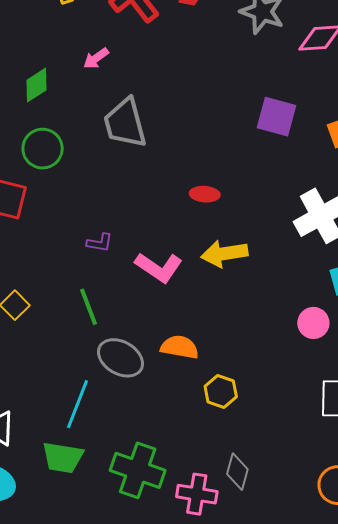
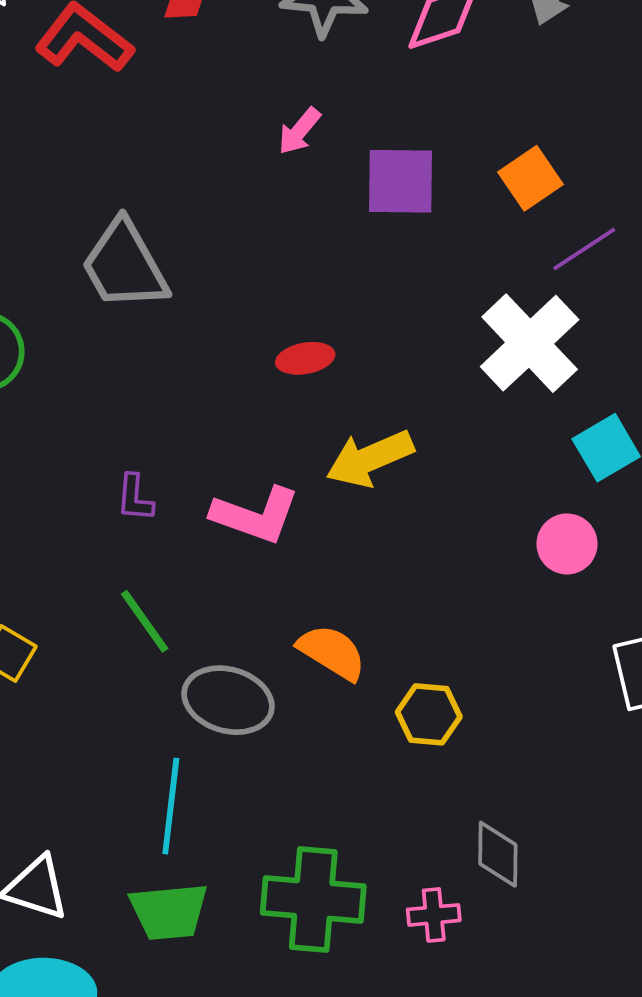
pink arrow: (96, 58) -> (299, 131), moved
purple L-shape: (100, 243) -> (135, 498), turned 100
orange semicircle: (180, 347) -> (332, 652), turned 36
pink cross: (197, 494) -> (434, 915), size x0.7

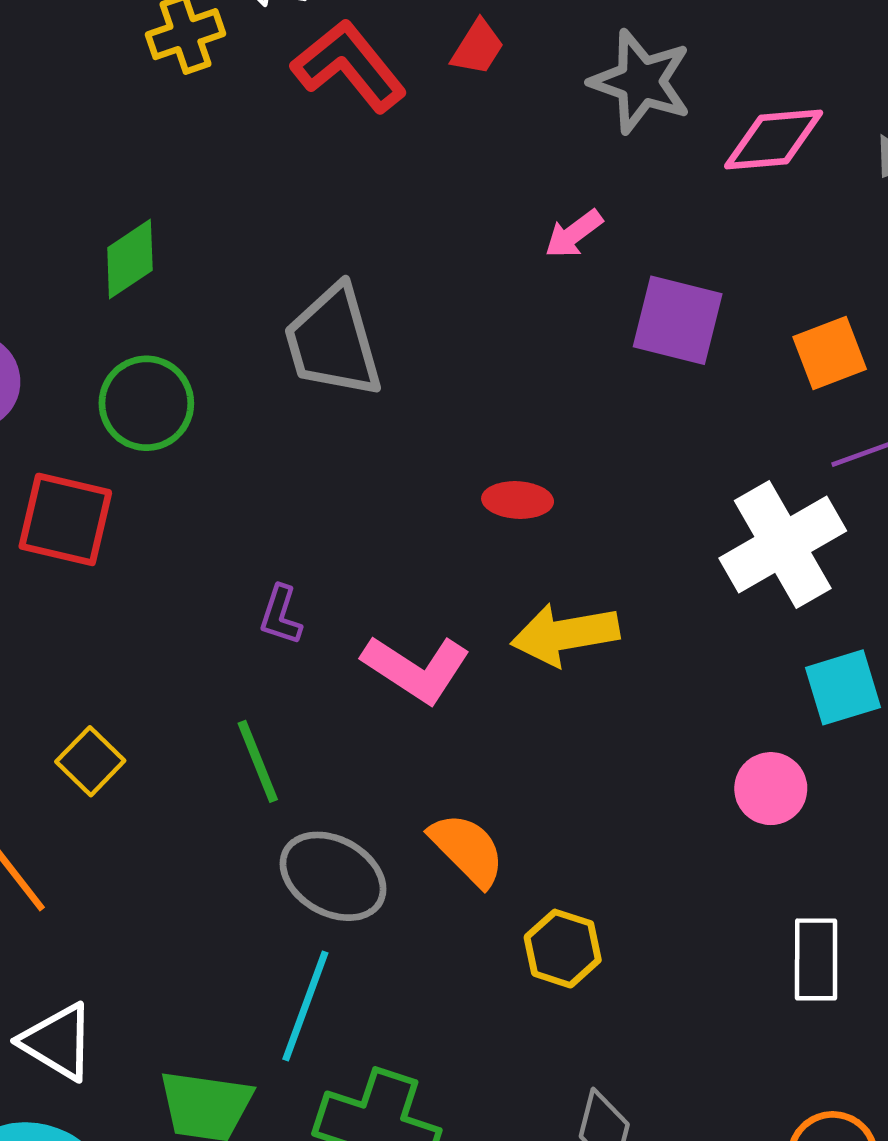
cyan line: (171, 806) -> (305, 1006), moved

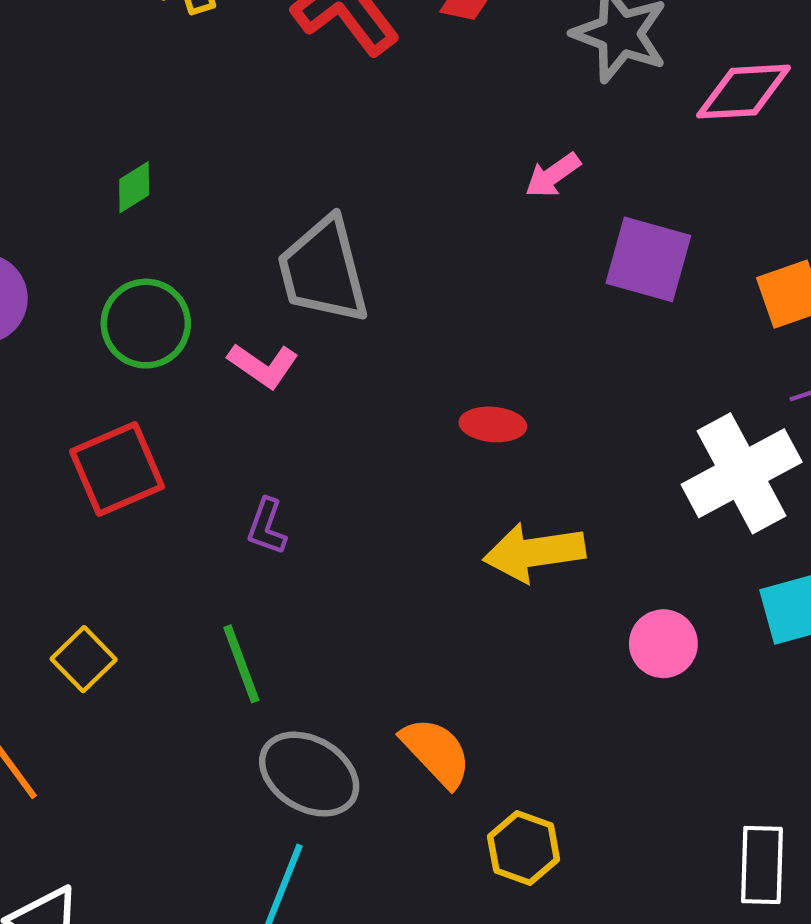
green diamond: (130, 259) -> (134, 187), size x0.7
red square: (65, 519) -> (117, 469), moved, turned -38
pink L-shape: (416, 669) -> (263, 365), moved, size x0.7
pink circle: (771, 789) -> (663, 644), moved

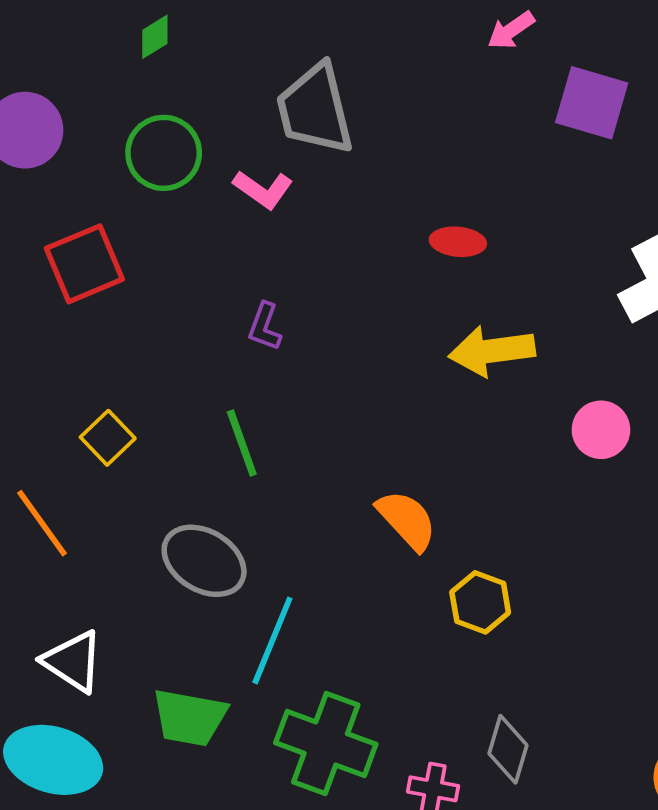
red square: (117, 469) -> (84, 264), moved
gray ellipse: (309, 774) -> (204, 561), moved

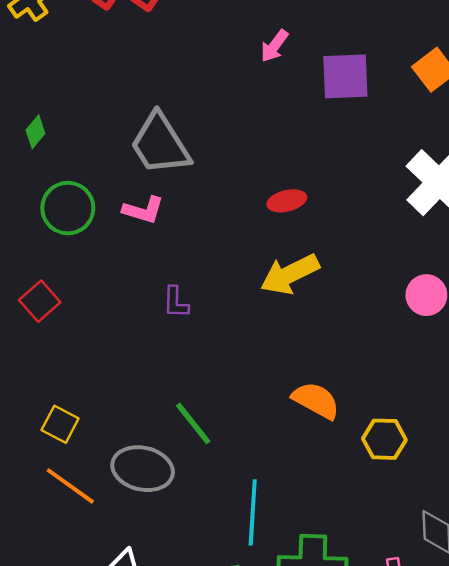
red square: (84, 264) -> (40, 301), size x0.7
yellow arrow: (492, 351) -> (290, 274), moved
yellow square: (108, 438) -> (60, 424), moved
green line: (242, 443) -> (193, 423), moved
gray ellipse: (204, 561) -> (143, 469), moved

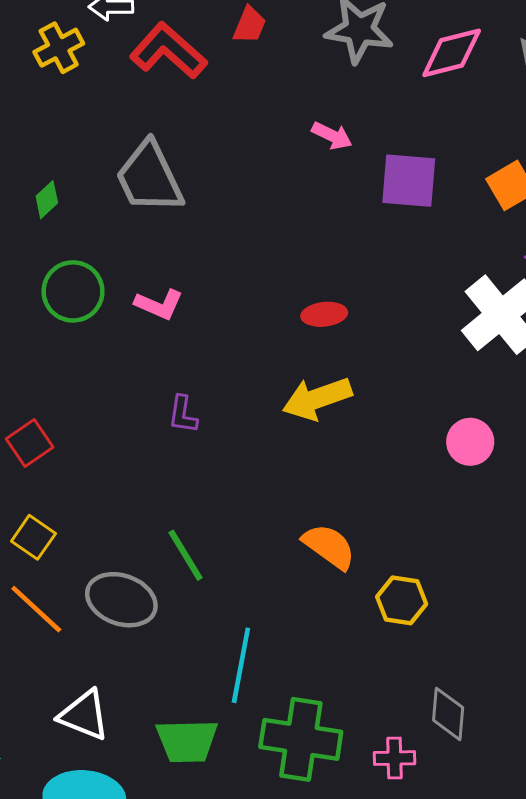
pink arrow: (274, 46) -> (332, 136), turned -108
gray trapezoid: (160, 144) -> (149, 177), moved
red square: (40, 301) -> (30, 443), moved

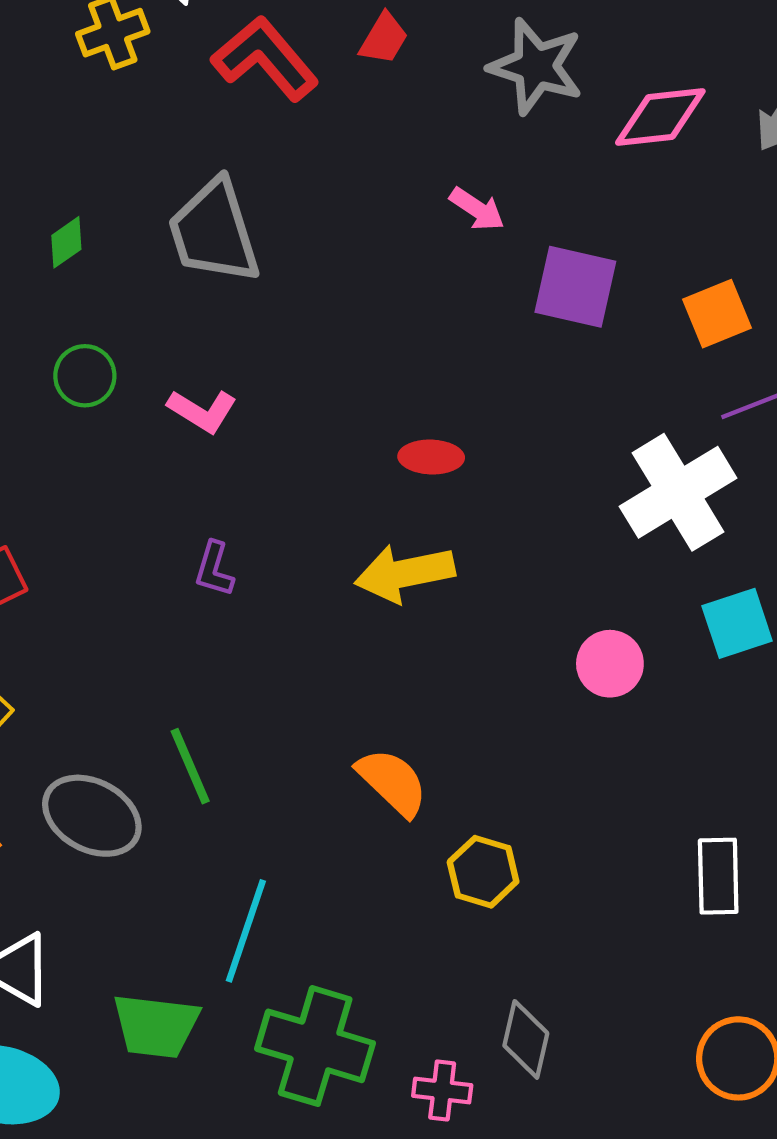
green circle: (73, 291) -> (85, 376), size x0.7

